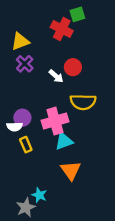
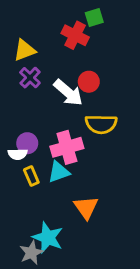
white arrow: (56, 76) -> (68, 93), size x1.6
cyan triangle: (64, 141) -> (59, 172), moved
cyan star: (39, 195) -> (48, 238), size x1.6

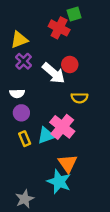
yellow semicircle: (101, 124) -> (79, 98), size x0.7
pink cross: (67, 147) -> (62, 127), moved, turned -35
white semicircle: (18, 154) -> (17, 94), moved
cyan star: (48, 238) -> (59, 182), moved

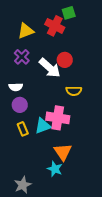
yellow triangle: (19, 40) -> (26, 31), moved
pink cross: (62, 127) -> (58, 118), turned -30
cyan star: (59, 182) -> (55, 169), size x0.7

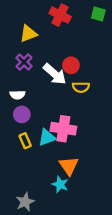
green square: (69, 13) -> (98, 14), moved, turned 32
red cross: (55, 26) -> (60, 15), moved
yellow semicircle: (74, 91) -> (81, 87), moved

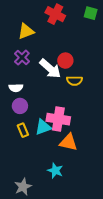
orange triangle: (69, 166) -> (68, 142), moved, turned -42

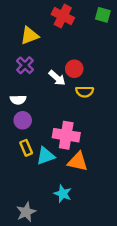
white arrow: (50, 69) -> (57, 78), size x0.7
cyan triangle: (43, 127) -> (46, 156), moved

